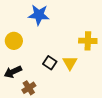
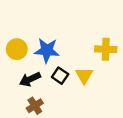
blue star: (39, 15) -> (47, 50), moved
black arrow: (13, 72) -> (30, 79), moved

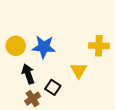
black square: (60, 76) -> (53, 87), moved
black arrow: (30, 79) -> (28, 74), turned 96

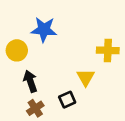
blue star: (44, 47) -> (44, 30), moved
black square: (53, 87) -> (67, 100), moved, turned 32

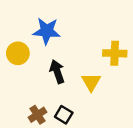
black arrow: (30, 81) -> (57, 72), moved
black square: (67, 100) -> (64, 115), moved, turned -35

